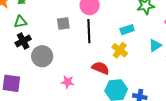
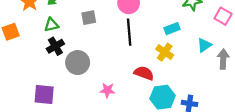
gray square: (63, 24) -> (89, 18), moved

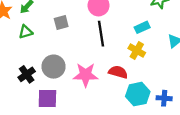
black cross: (55, 46) -> (27, 74), moved
pink star: (107, 90) -> (86, 75), moved, size x1.6
purple square: (44, 94) -> (47, 98), moved

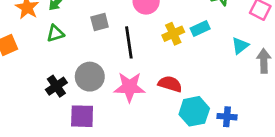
black line: (101, 34) -> (129, 42), moved
yellow cross: (137, 50) -> (173, 34), moved, turned 35

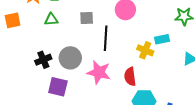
yellow cross: (173, 34) -> (145, 50), moved, turned 35
red semicircle: (170, 84) -> (130, 77), turned -126

